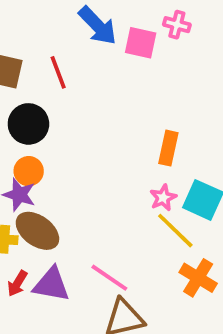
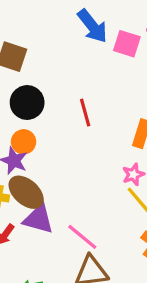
red line: (58, 72) -> (85, 113), moved
purple triangle: (51, 284) -> (38, 219), moved

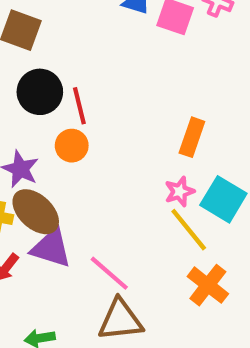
red line: (85, 113) -> (79, 106), moved
orange circle: (24, 142) -> (72, 146), moved

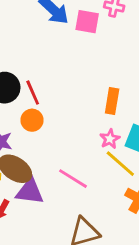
pink line: (109, 273) -> (73, 179), moved

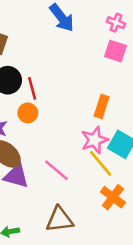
pink square: (87, 22) -> (115, 51), moved
pink star: (110, 139) -> (95, 140), size x1.5

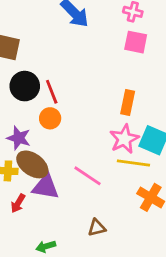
yellow line: (101, 163) -> (133, 163), turned -36
brown triangle: (60, 220) -> (97, 228), size x0.6

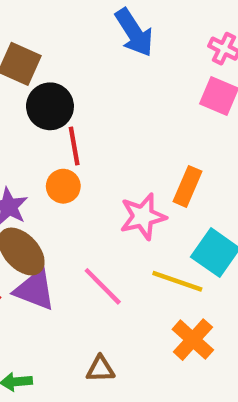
black circle: (25, 86) -> (50, 106), moved
pink star: (124, 139) -> (143, 217), moved

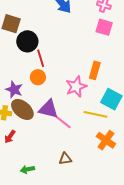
purple triangle: (35, 290) -> (48, 109), moved

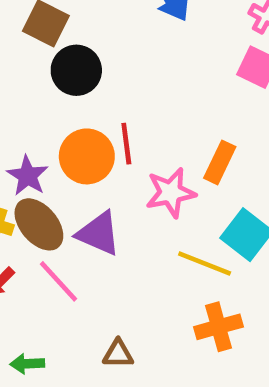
red line: (41, 58) -> (126, 144), moved
orange circle: (38, 77) -> (87, 156), size x1.5
pink line: (62, 121) -> (58, 281), moved
orange cross: (106, 140) -> (219, 327), turned 30

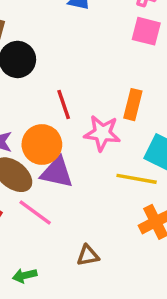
orange circle: (87, 156) -> (42, 145), moved
pink star: (171, 193) -> (102, 133), turned 30

